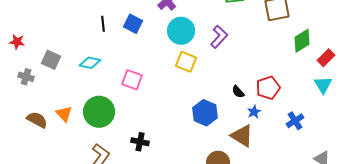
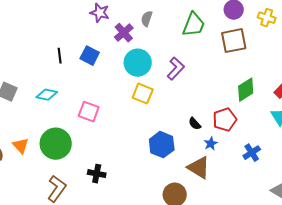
green diamond: (302, 41) -> (246, 90), moved

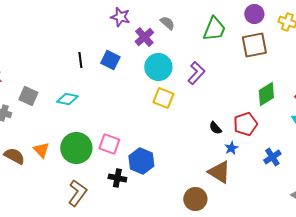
gray semicircle: (147, 19) -> (167, 23), turned 112
pink square: (89, 112) -> (109, 144), moved
blue hexagon: (162, 145) -> (141, 161), moved

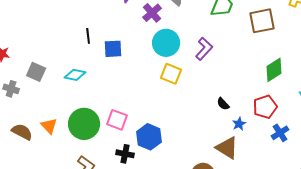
blue square: (110, 60) -> (113, 49), moved, turned -30
red pentagon: (245, 124) -> (265, 107), moved

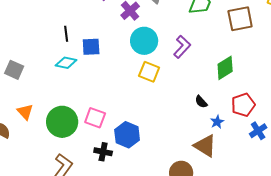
green diamond: (274, 70) -> (225, 68), moved
cyan diamond: (75, 75) -> (66, 63), moved
orange triangle: (49, 126) -> (25, 112), moved

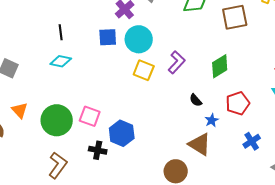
blue square: (91, 47) -> (108, 37), moved
purple L-shape: (182, 47) -> (177, 62), moved
blue cross: (258, 131) -> (252, 141), moved

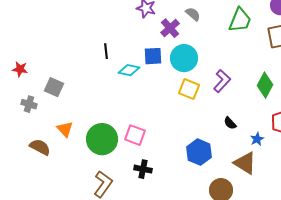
cyan diamond: (61, 61) -> (129, 70), moved
green diamond: (220, 66) -> (265, 85), turned -30
black semicircle: (196, 100) -> (230, 123), moved
blue hexagon: (122, 133) -> (199, 152), moved

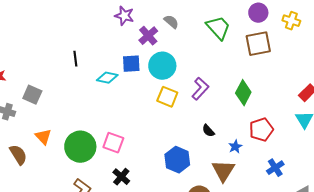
green trapezoid: (240, 20) -> (218, 28), turned -64
black line: (106, 51) -> (75, 59), moved
brown semicircle: (40, 147) -> (18, 155), turned 30
brown triangle: (245, 163) -> (223, 171), turned 30
black cross: (143, 169) -> (121, 177), turned 30

